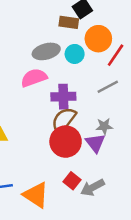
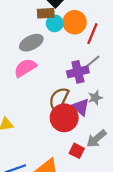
cyan circle: (75, 54) -> (55, 23), moved
purple cross: (63, 97) -> (78, 72), moved
purple triangle: (95, 143) -> (81, 107), moved
gray arrow: (93, 188) -> (96, 139), moved

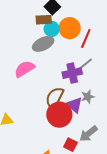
gray ellipse: (31, 43) -> (43, 44), moved

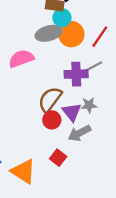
orange circle: (70, 28) -> (71, 34), moved
red circle: (59, 115) -> (52, 120), size x0.6
gray arrow: (88, 134) -> (79, 133), moved

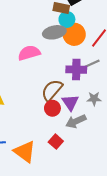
gray star: (89, 105) -> (94, 99), moved

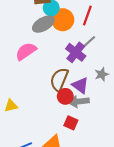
purple cross: (76, 70) -> (76, 52), turned -36
gray arrow: (76, 121) -> (79, 101), moved, turned 36
red square: (56, 142) -> (71, 123), moved

